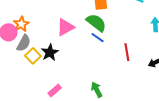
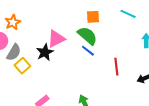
orange star: (21, 24) -> (13, 22), moved
black star: (50, 53) -> (45, 52), moved

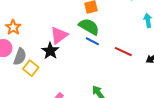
red line: (116, 67) -> (123, 52), turned -48

